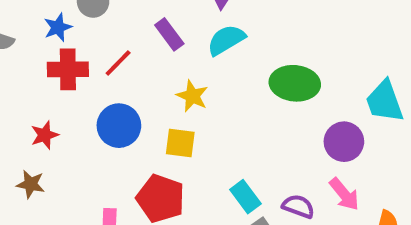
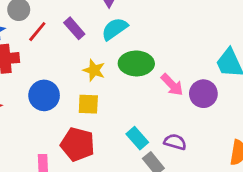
red line: (118, 63) -> (37, 32), moved
green ellipse: (295, 83) -> (136, 63), moved
pink arrow: (344, 194) -> (172, 85), moved

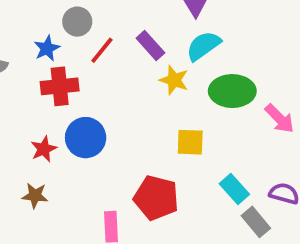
yellow star: (94, 70) -> (174, 80), moved
blue circle: (44, 95) -> (86, 138), moved
yellow square: (88, 104) -> (190, 142), moved

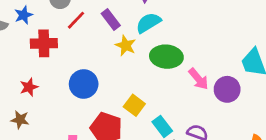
blue star: (47, 48) -> (24, 15), moved
blue circle: (86, 138) -> (84, 84), moved
yellow square: (190, 142) -> (134, 105), moved, turned 30

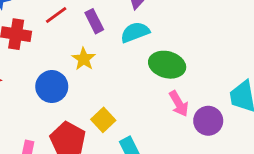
yellow star: (126, 46) -> (84, 59), moved
green ellipse: (166, 57) -> (167, 65), moved

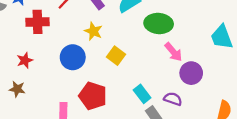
yellow square: (103, 120) -> (116, 56), moved
purple circle: (208, 121) -> (191, 73), moved

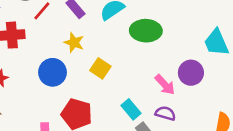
pink arrow: (173, 52) -> (165, 85), moved
purple circle: (191, 73) -> (191, 73), moved

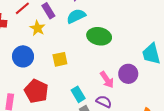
yellow star: (74, 43) -> (37, 28), moved
yellow square: (100, 68) -> (60, 59), turned 35

